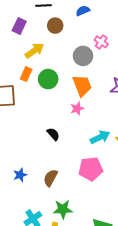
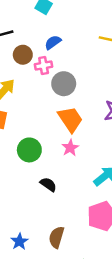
blue semicircle: (83, 11) -> (53, 42), moved
pink cross: (101, 42) -> (44, 65), moved, turned -32
green circle: (48, 79) -> (29, 150), moved

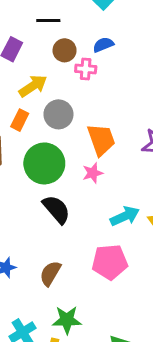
gray circle: (64, 84) -> (58, 114), moved
green circle: (29, 150) -> (44, 163), size x1.4
black semicircle: (48, 184) -> (56, 209), size x1.5

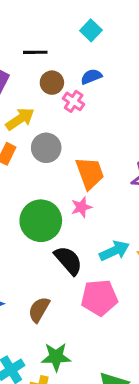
pink cross: (86, 69) -> (74, 101), turned 30
green circle: (44, 163) -> (41, 221), moved
black semicircle: (56, 209) -> (68, 260), moved

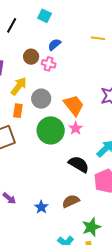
black line: (35, 52) -> (12, 25), moved, turned -42
green circle: (41, 221) -> (51, 130), moved
brown semicircle: (39, 310) -> (71, 201), turned 54

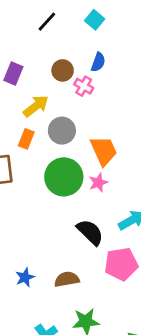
blue semicircle: (54, 45) -> (98, 62), turned 136

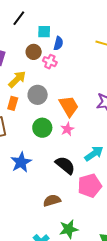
cyan square: (95, 20) -> (44, 32), moved, turned -32
green circle: (64, 177) -> (42, 128), size x0.7
blue star: (25, 277) -> (21, 162), moved, size x1.5

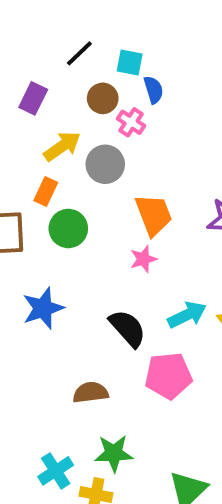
black line: (19, 18) -> (79, 53), moved
blue semicircle: (58, 43) -> (154, 90), turned -40
gray circle: (38, 95) -> (105, 164), moved
green circle: (42, 128) -> (68, 228), moved

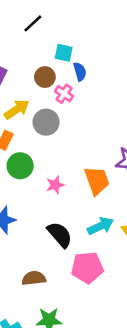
black line: (79, 53) -> (33, 23), moved
orange trapezoid: (154, 215) -> (97, 180), moved
pink star: (143, 259) -> (55, 185), moved

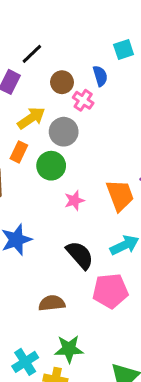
black line: (33, 23) -> (32, 54), moved
cyan square: (64, 53) -> (124, 49), moved, turned -30
green circle: (20, 166) -> (51, 166), moved

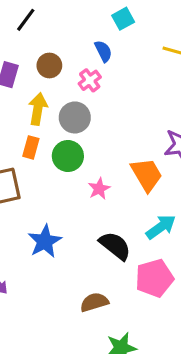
black line: (32, 54) -> (26, 20), moved
brown circle: (62, 82) -> (49, 65), moved
pink cross: (83, 100) -> (90, 80), turned 30
yellow arrow: (31, 118) -> (38, 109), turned -36

